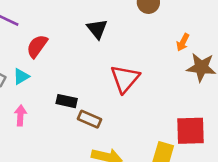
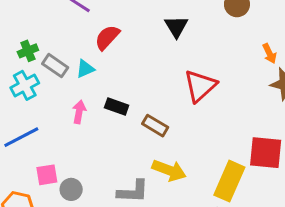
orange arrow: (183, 42) -> (269, 53), turned -60
black rectangle: (67, 101) -> (117, 106), moved

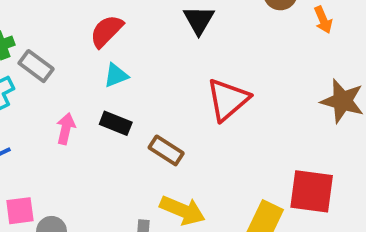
orange arrow: (269, 53) -> (323, 20), moved
cyan triangle: (85, 69) -> (116, 75), moved

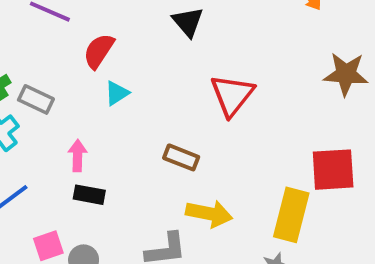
black rectangle: (116, 123) -> (89, 195), moved

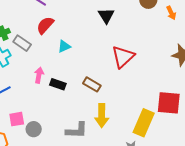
red semicircle: (99, 51) -> (45, 25), moved
black rectangle: (89, 195) -> (58, 84), moved
yellow arrow: (209, 214) -> (102, 116), turned 70

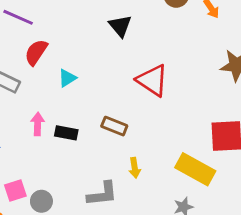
red triangle: (123, 57) -> (152, 80), turned -35
yellow arrow: (102, 116) -> (135, 168), size x0.6
yellow rectangle: (144, 123) -> (195, 169), turned -76

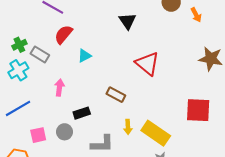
black rectangle: (66, 133) -> (82, 113), moved, turned -35
yellow rectangle: (195, 169) -> (156, 133), moved
gray circle: (41, 201) -> (65, 132), moved

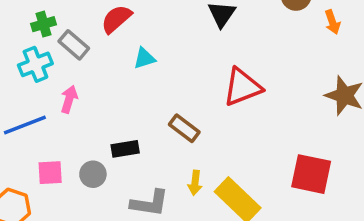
red triangle: (147, 64) -> (242, 87), turned 50
pink arrow: (59, 88) -> (69, 99), moved

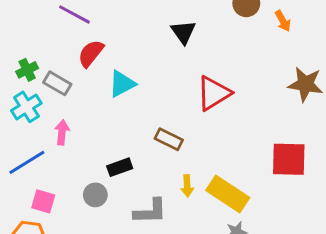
cyan triangle: (144, 58) -> (122, 84), size x1.4
pink square: (50, 173) -> (43, 201), moved, turned 30

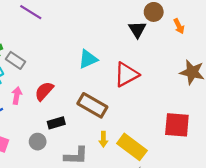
black triangle: (183, 32) -> (137, 29), moved
red semicircle: (91, 53) -> (44, 91), moved
cyan triangle: (122, 84) -> (88, 59), moved
brown rectangle: (169, 139) -> (92, 105), size x1.5

